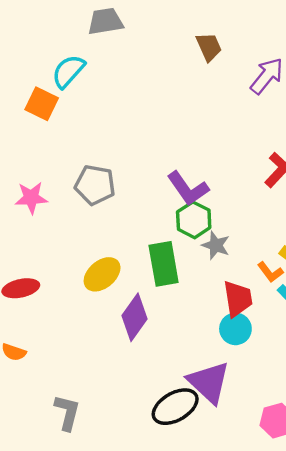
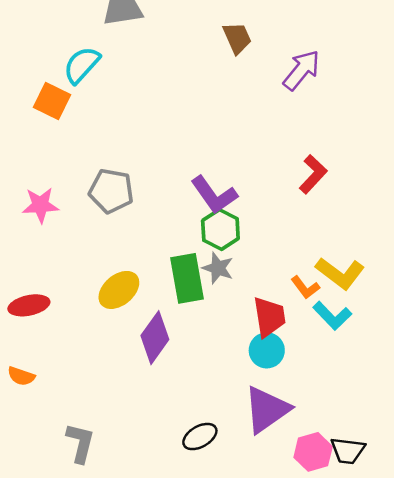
gray star: (216, 245) -> (218, 268), moved
purple triangle: (209, 382) -> (267, 410), moved, turned 42
black ellipse: (175, 407) -> (200, 437), size x0.7

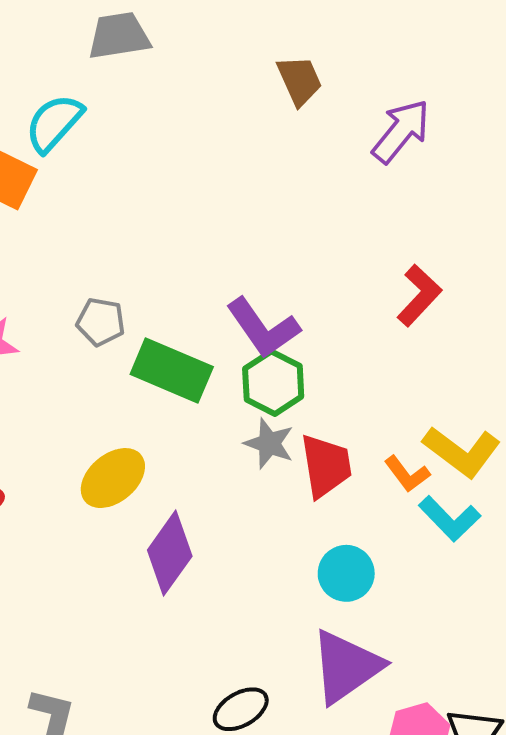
gray pentagon: (111, 191) -> (101, 322), size x0.7
green rectangle: (187, 278) -> (172, 371), moved, turned -57
red trapezoid: (269, 317) -> (326, 466), moved

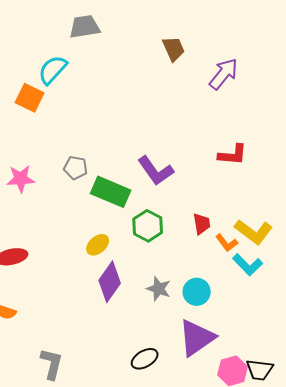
red L-shape: (419, 295) -> (233, 155), turned 52
green hexagon: (273, 383) -> (148, 226), moved
gray star: (269, 444) -> (159, 289), moved
red trapezoid: (326, 466) -> (202, 224), moved, size x0.7
yellow ellipse: (113, 478) -> (98, 245), moved, size x0.7

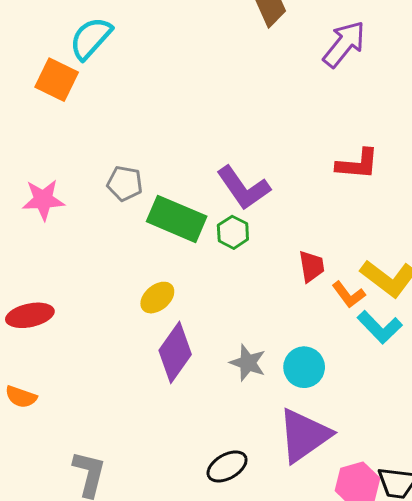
green hexagon: (148, 226) -> (233, 232), moved, size x0.7

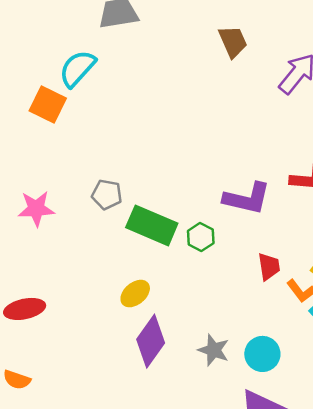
purple L-shape: (243, 188) -> (247, 198), moved, turned -42

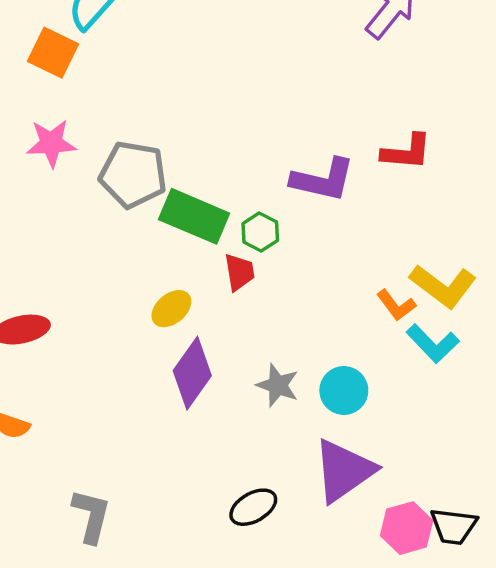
gray pentagon: (107, 195) -> (133, 175), size x1.6
pink star: (36, 209) -> (51, 143), moved
red trapezoid: (269, 267) -> (239, 272), moved

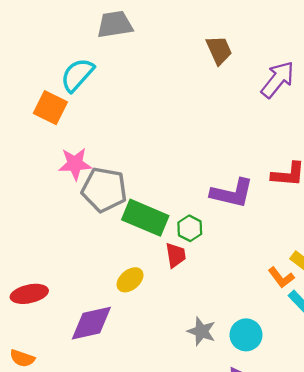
pink star: (51, 143) -> (75, 164), moved
purple diamond: (192, 373) -> (91, 323), moved, turned 42

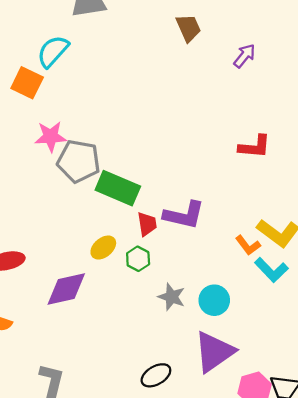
purple arrow: (278, 80) -> (245, 56), size x0.7
purple L-shape: (232, 193) -> (184, 215), moved
green hexagon: (190, 228) -> (138, 259), moved

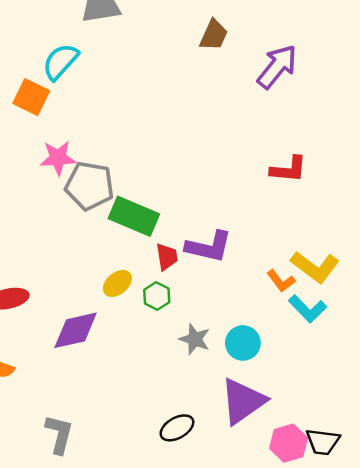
brown trapezoid: (188, 28) -> (214, 35), turned 48
purple arrow: (245, 56) -> (277, 67), size x1.6

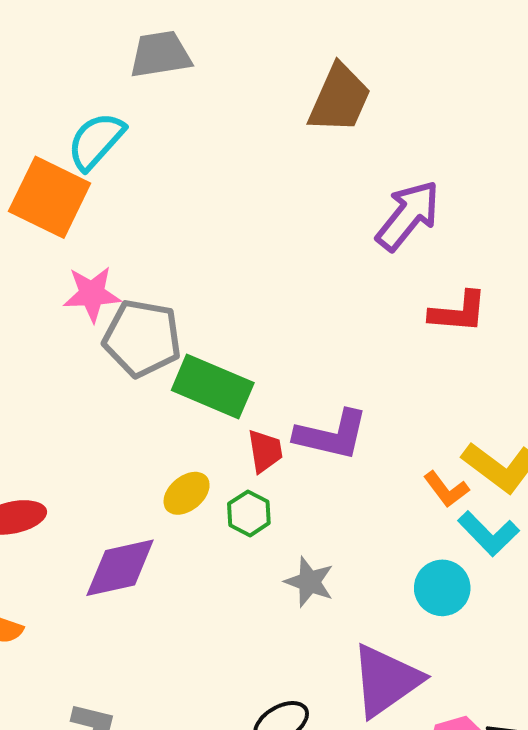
brown trapezoid: (214, 35) -> (340, 99), size x1.4
purple arrow: (277, 67) -> (408, 215), moved
orange square: (31, 97) -> (50, 197), size x1.4
cyan circle: (243, 343) -> (442, 588), moved

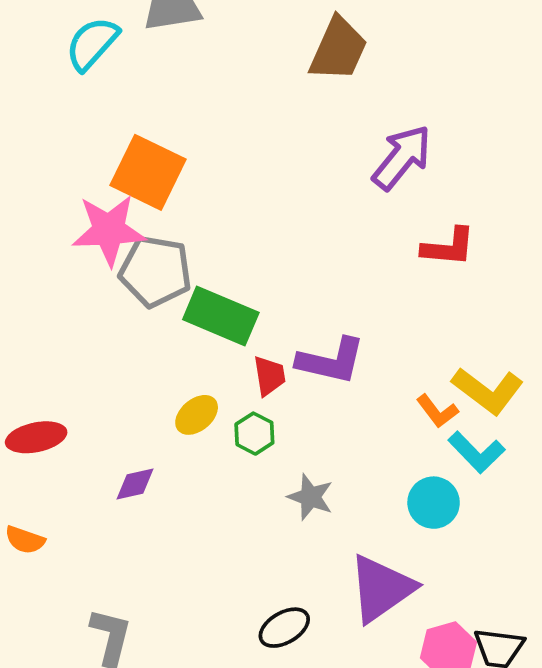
cyan semicircle: (96, 141) -> (92, 44), moved
orange square: (50, 197) -> (148, 172), moved
pink star: (92, 294) -> (109, 230), size x1.4
purple diamond: (120, 568) -> (135, 484), size x0.6

